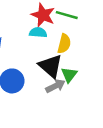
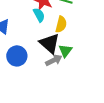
cyan semicircle: (38, 32) -> (39, 15), turned 56

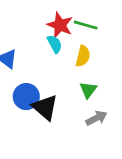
black triangle: (50, 43) -> (45, 107), moved
gray arrow: (54, 60) -> (96, 118), moved

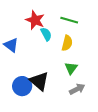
red star: (60, 25) -> (35, 20), moved
blue circle: (26, 97) -> (22, 86), moved

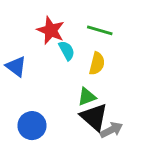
green triangle: (71, 68) -> (87, 97), moved, turned 32
black triangle: (39, 81) -> (94, 117), moved

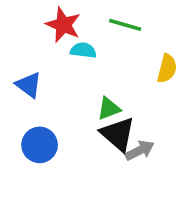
cyan semicircle: (67, 51) -> (83, 50), turned -54
yellow semicircle: (97, 64) -> (167, 68), moved
blue triangle: (16, 66) -> (29, 85), moved

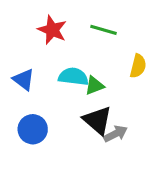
cyan semicircle: (83, 50) -> (73, 77), moved, size x1.4
green triangle: (109, 109) -> (94, 86), moved

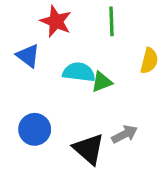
green line: (103, 30) -> (112, 21), turned 72
blue triangle: (24, 80) -> (28, 56), moved
black triangle: (97, 120) -> (89, 149), moved

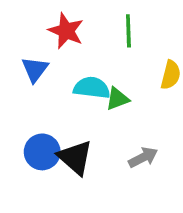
blue triangle: (28, 56) -> (35, 69), turned 30
black triangle: (89, 149) -> (75, 157), moved

